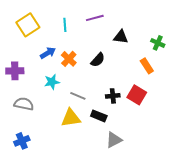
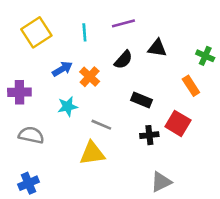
black semicircle: (98, 60) -> (123, 60), moved
black cross: (113, 96) -> (149, 135), moved
black rectangle: (99, 116) -> (142, 100), moved
gray triangle: (114, 140) -> (161, 182), moved

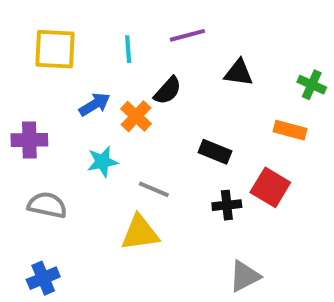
yellow square: (36, 32) -> (55, 49), turned 36
black semicircle: (123, 60) -> (168, 91), moved
orange rectangle: (191, 86) -> (290, 130), turned -42

